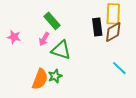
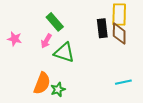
brown diamond: (113, 32) -> (119, 34), turned -60
cyan line: (119, 68) -> (123, 82), moved, turned -56
green star: (55, 76) -> (58, 90), moved

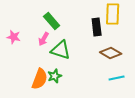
brown diamond: (119, 34) -> (111, 53), moved, turned -60
green star: (58, 90) -> (55, 76), moved

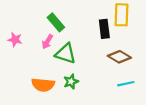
green star: (55, 76) -> (71, 82), moved
orange semicircle: (40, 79) -> (43, 85), turned 75

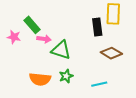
green rectangle: (56, 22) -> (32, 25), moved
pink arrow: (47, 42) -> (44, 39), turned -112
cyan line: (126, 84) -> (99, 84), moved

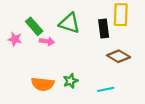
green triangle: (61, 50) -> (69, 23), moved

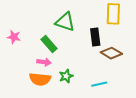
green rectangle: (34, 26) -> (49, 44), moved
black rectangle: (104, 28) -> (95, 37), moved
pink arrow: (47, 41) -> (44, 62), moved

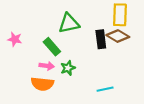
green triangle: (65, 22) -> (69, 23), turned -30
brown diamond: (111, 53) -> (118, 36), moved
green star: (66, 76) -> (68, 68), moved

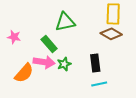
black rectangle: (101, 39) -> (95, 63), moved
pink arrow: (47, 66) -> (44, 62), size x1.5
orange semicircle: (42, 84) -> (24, 73), moved, turned -55

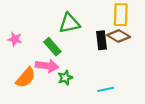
black rectangle: (95, 63) -> (101, 40), moved
green star: (64, 64) -> (65, 78), moved

